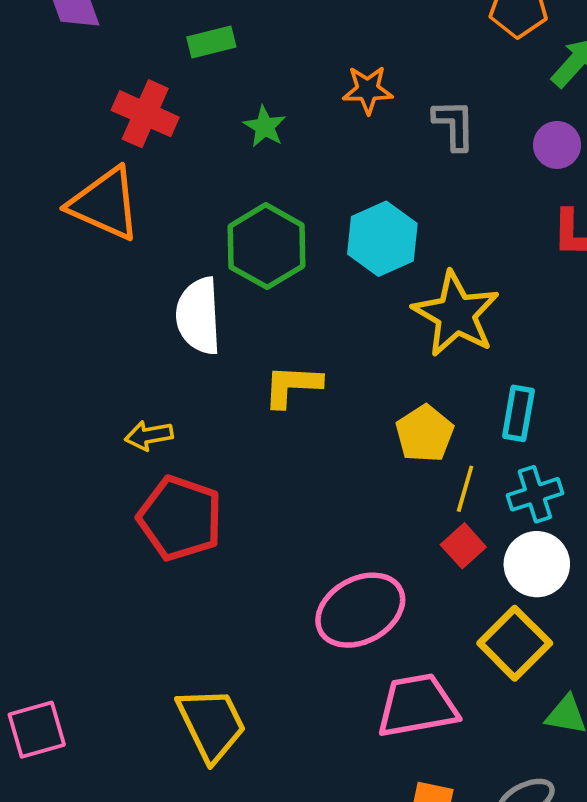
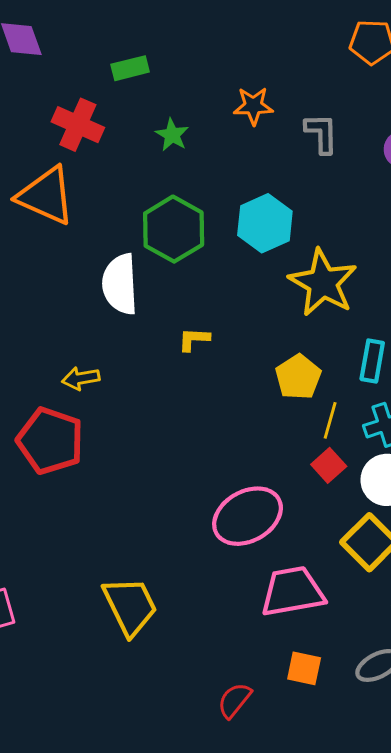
yellow L-shape: (292, 386) -> (194, 339), size x0.7
red pentagon: (180, 518) -> (50, 441), moved

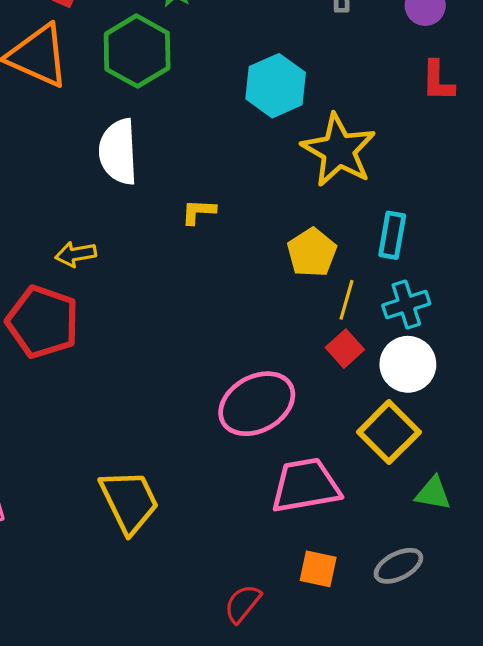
green hexagon: (174, 229) -> (137, 51), moved

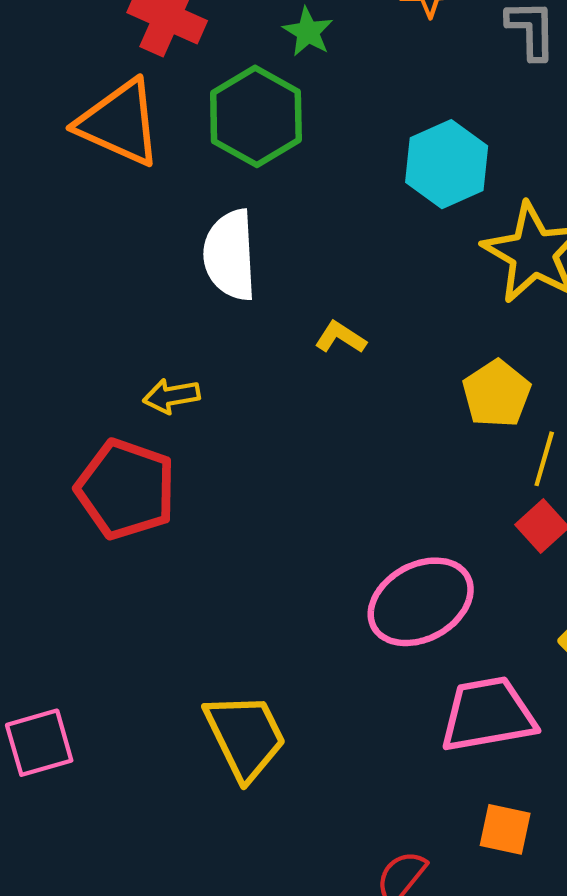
yellow L-shape: (199, 212) -> (340, 337), turned 30

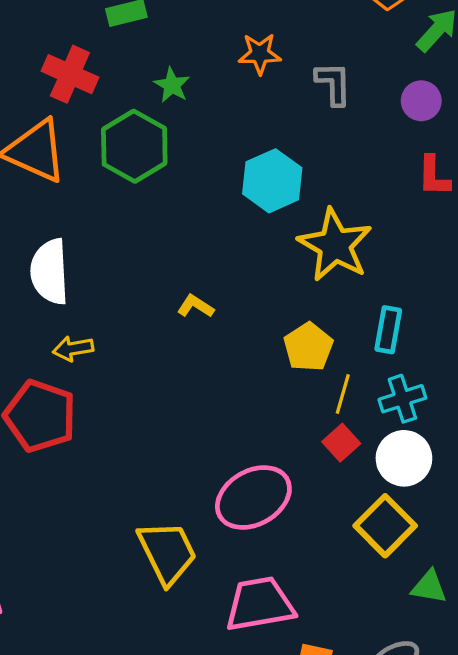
white semicircle: (230, 255) -> (50, 272), moved
pink trapezoid: (488, 715) -> (260, 604), moved
yellow trapezoid: (245, 736) -> (167, 552), moved

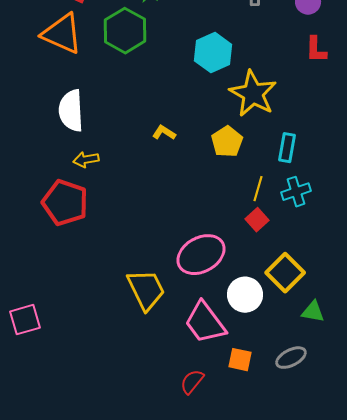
yellow pentagon: (308, 347) -> (227, 142), moved
white circle: (404, 458) -> (245, 295), moved
pink trapezoid: (260, 604) -> (205, 323), turned -117

